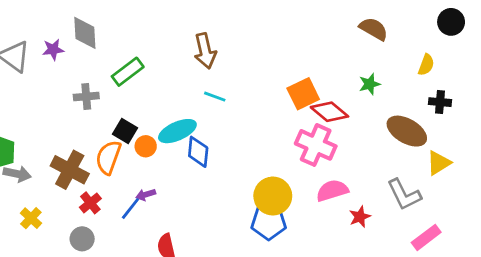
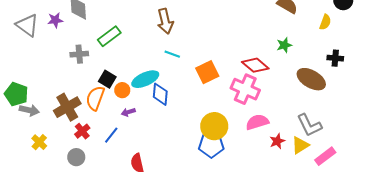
yellow semicircle: (426, 65) -> (325, 22), moved
orange square: (303, 94) -> (207, 72), moved
yellow triangle: (439, 163) -> (300, 145), moved
brown cross: (70, 170) -> (67, 107), turned 32
purple arrow: (146, 195) -> (128, 112), moved

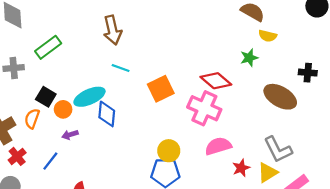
yellow semicircle: (325, 22) -> (268, 36), moved, turned 84
orange semicircle: (95, 98) -> (32, 119), size x0.7
yellow circle: (214, 126) -> (169, 151), size x0.7

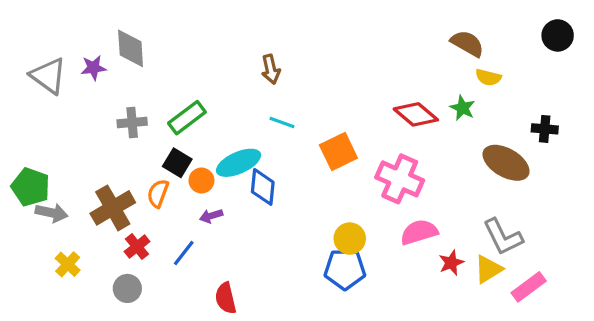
brown arrow: (112, 30) -> (271, 69), size x0.7
green rectangle: (48, 47) -> (187, 118), moved
green star: (249, 58) -> (463, 108), turned -30
red diamond: (216, 81) -> (416, 114), moved

